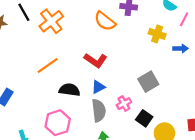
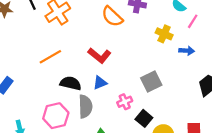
gray semicircle: (99, 110) -> (85, 106), moved

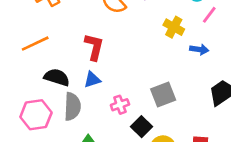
red L-shape: (99, 56) -> (94, 47), turned -120
gray square: (151, 82) -> (163, 95), moved

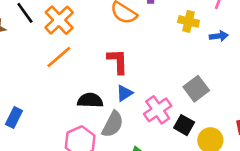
orange line: (35, 44) -> (59, 57), moved
pink cross: (120, 105) -> (158, 110), size x1.5
gray semicircle: (72, 107) -> (113, 124), turned 40

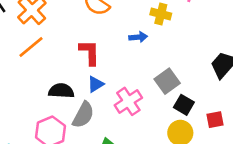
blue arrow: (219, 36) -> (138, 37), moved
black square: (184, 125) -> (184, 105), moved

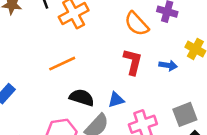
orange line: (31, 47) -> (62, 64), moved
red L-shape: (89, 52) -> (133, 62), moved

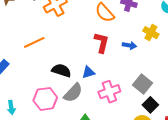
orange line: (62, 64) -> (34, 42), moved
gray square: (185, 114) -> (142, 84), turned -30

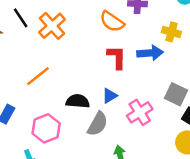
blue arrow: (129, 45) -> (150, 53), size x1.5
pink hexagon: (45, 99) -> (46, 128), moved

